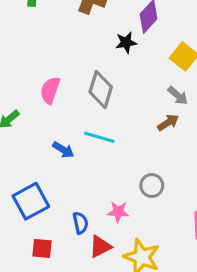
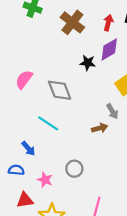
gray diamond: (101, 90) -> (60, 90), turned -55
blue arrow: (63, 150) -> (28, 149), moved
blue semicircle: (80, 223) -> (16, 170), moved, turned -91

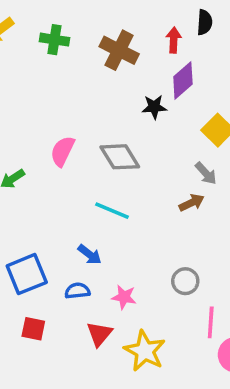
gray circle: (74, 169) -> (185, 281), moved
red triangle: (25, 200) -> (99, 334), turned -30

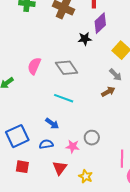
gray circle: (185, 281) -> (92, 138), moved
yellow star: (145, 351) -> (86, 176), size x0.6

